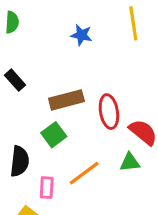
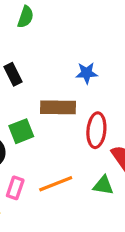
blue star: (81, 35) -> (87, 73), moved, turned -30
green square: (54, 135) -> (21, 131), moved

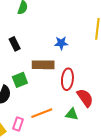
pink rectangle: (15, 188) -> (18, 124), moved

